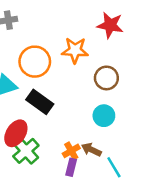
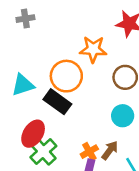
orange circle: (35, 62) -> (66, 76), moved
brown arrow: (91, 150) -> (110, 150), turned 102

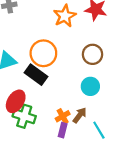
orange star: (93, 49) -> (65, 16), moved, turned -30
green cross: (43, 152) -> (24, 116), turned -30

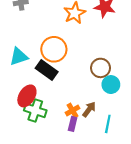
brown circle: (93, 54) -> (101, 68), moved
cyan circle: (90, 86) -> (111, 85), moved
cyan line: (99, 130) -> (108, 124), turned 42

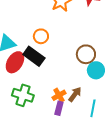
orange circle: (54, 49) -> (41, 36), size x0.6
red ellipse: (27, 96) -> (15, 62), moved

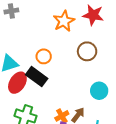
brown circle: (86, 54) -> (87, 51), moved

